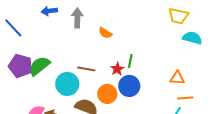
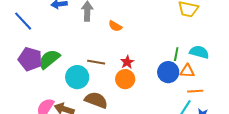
cyan semicircle: (192, 38) -> (199, 52), moved
green line: (130, 61) -> (176, 54), moved
blue circle: (129, 86) -> (168, 72), moved
orange circle: (107, 94) -> (125, 79), moved

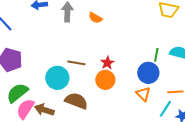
orange semicircle: (115, 26) -> (95, 18), moved
green semicircle: (49, 59) -> (17, 93), moved
orange triangle: (187, 71) -> (143, 94), moved, turned 42

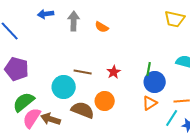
green line: (156, 55) -> (149, 69), moved
orange circle: (105, 80) -> (105, 101), moved
orange triangle: (143, 94) -> (150, 103), turned 42

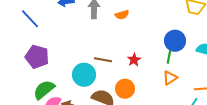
orange semicircle: (102, 27) -> (122, 15), turned -48
blue circle: (155, 82) -> (175, 41), moved
orange triangle: (150, 103) -> (170, 78), moved

